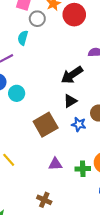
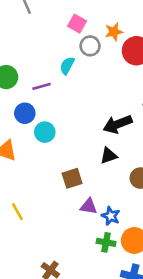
blue star: (79, 124) -> (111, 216), moved
brown square: (46, 125) -> (72, 178), size x0.7
purple triangle: (55, 164) -> (89, 206), moved

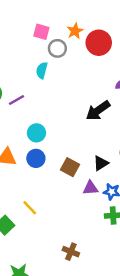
purple line: (42, 86) -> (16, 100), moved
blue circle: (25, 113) -> (36, 158), moved
black triangle: (109, 156) -> (101, 163), moved
brown square: (72, 178) -> (70, 167), turned -30

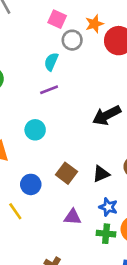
purple line: (16, 100) -> (49, 90), moved
blue circle: (36, 158) -> (31, 184), moved
purple triangle: (90, 188) -> (73, 217), moved

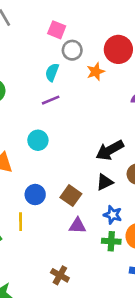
orange star: (94, 24) -> (96, 72), moved
black arrow: (107, 115) -> (110, 150), moved
brown square: (66, 173) -> (71, 196), moved
yellow line: (15, 211) -> (21, 222), turned 36

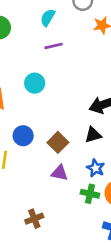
cyan semicircle: (52, 72) -> (48, 18), moved
brown cross: (60, 275) -> (34, 219), turned 30

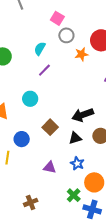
purple line: (54, 46) -> (44, 70), turned -32
brown square: (58, 142) -> (50, 127), moved
green cross: (90, 194) -> (74, 195), moved, turned 32

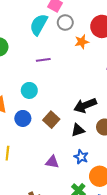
cyan semicircle: (40, 49) -> (39, 25), moved, size x1.5
purple line: (44, 70) -> (43, 60), turned 40
blue circle: (22, 139) -> (23, 118), moved

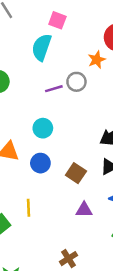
gray circle: (65, 23) -> (76, 82), moved
brown square: (51, 120) -> (76, 173), moved

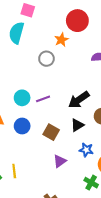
purple line: (54, 89) -> (43, 99), moved
yellow line: (29, 208) -> (14, 171), moved
purple triangle: (84, 210) -> (60, 161), turned -32

